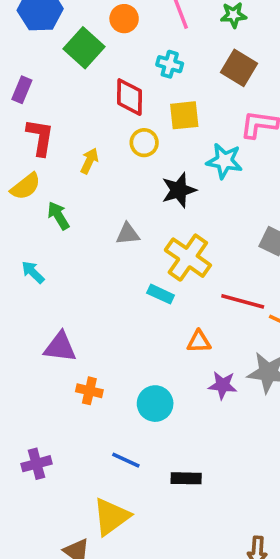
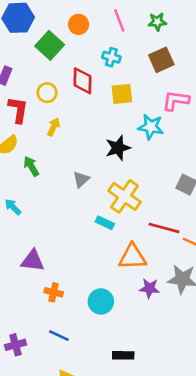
brown square: (239, 68) -> (161, 60), turned 35
yellow circle: (144, 143) -> (47, 93), moved
gray triangle: (128, 234) -> (81, 179), turned -36
orange triangle: (199, 342) -> (132, 257), size x1.6
blue line: (126, 460) -> (59, 336), moved

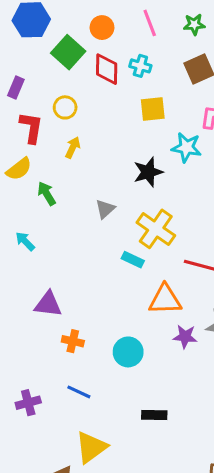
red diamond: (82, 81) -> (107, 69), moved

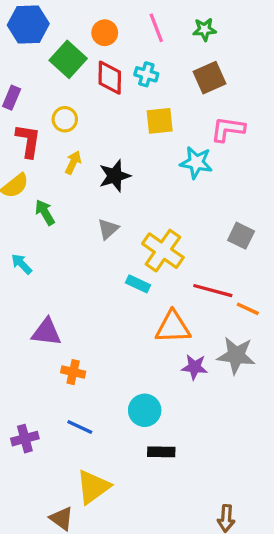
black star: (148, 172) -> (115, 176), moved
cyan circle: (128, 352) -> (145, 410), moved

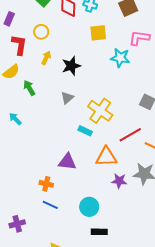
red line: (213, 291) -> (130, 135), turned -45
purple triangle: (47, 332) -> (67, 162), moved
blue line: (80, 427) -> (50, 205), moved

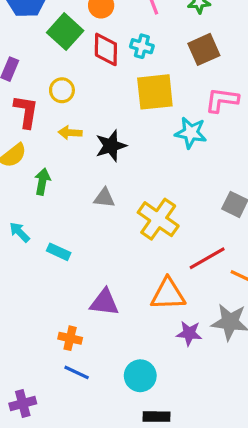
yellow square: (98, 33) -> (155, 92), size x1.4
yellow arrow: (46, 58) -> (70, 133), turned -112
green arrow: (29, 88) -> (42, 182), turned 42
gray triangle: (67, 98) -> (104, 198), turned 48
cyan rectangle: (85, 131) -> (59, 252), moved

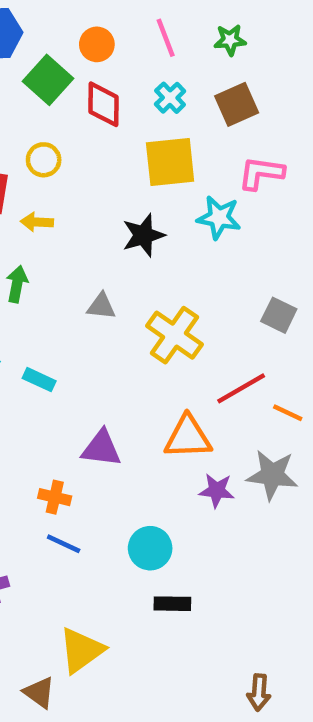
cyan cross: (142, 46) -> (170, 98), moved, turned 30
yellow arrow: (70, 133) -> (37, 222), moved
black star: (111, 146) -> (143, 235), moved

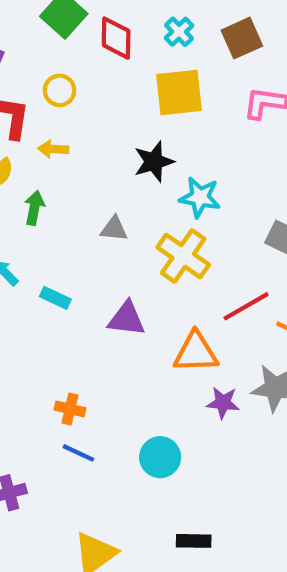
cyan star: (219, 217) -> (200, 197), moved
purple triangle: (101, 448) -> (127, 319), moved
black rectangle: (172, 604) -> (194, 541), moved

